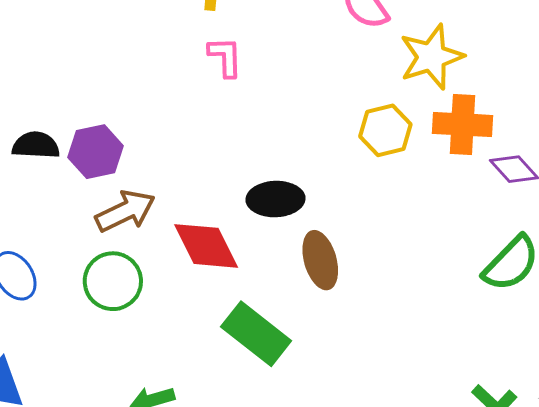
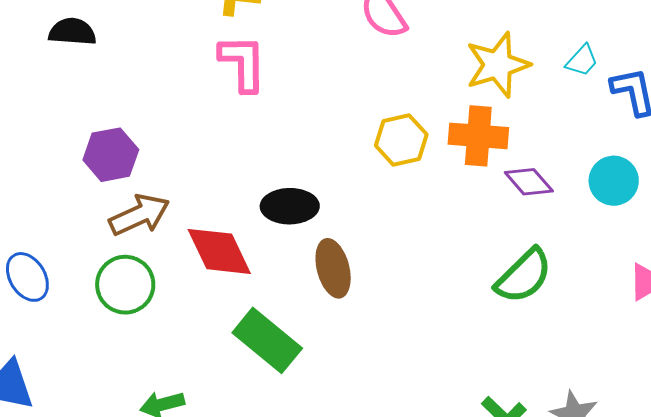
pink L-shape: (225, 57) -> (243, 63), size x1.4
yellow star: (431, 57) -> (498, 65), moved
black semicircle: (36, 145) -> (72, 32), moved

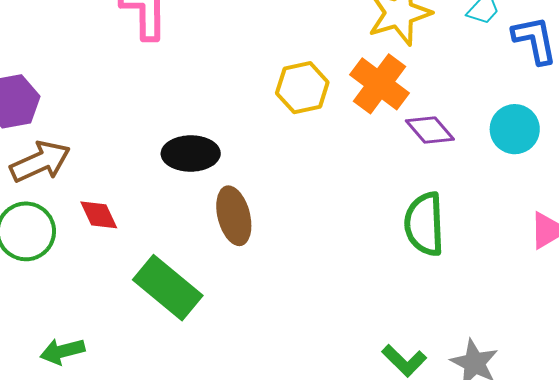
orange cross: (478, 136) -> (380, 84), turned 32
red diamond: (219, 251) -> (99, 215), moved, size x0.6
green semicircle: (524, 276) -> (424, 224), turned 132

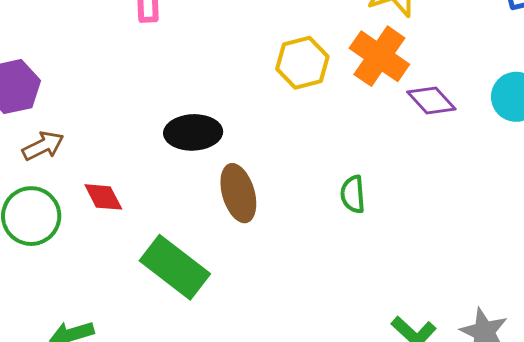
brown arrow: (40, 162) -> (43, 146), size x0.7
green semicircle: (424, 224) -> (353, 194), moved, size x0.6

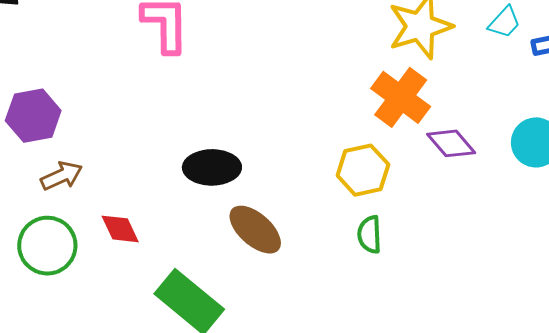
yellow hexagon: (302, 63) -> (363, 170), moved
brown ellipse: (238, 193) -> (255, 230), turned -34

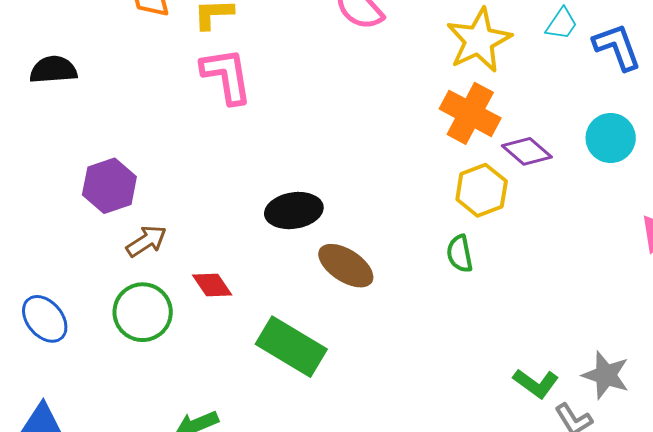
yellow hexagon: (363, 170) -> (482, 190), moved

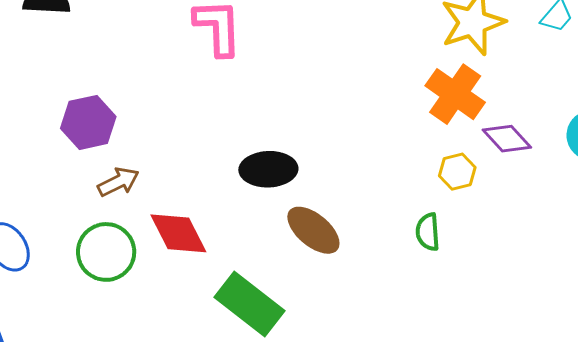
yellow hexagon: (482, 190) -> (457, 172), size x0.7
red diamond: (212, 285) -> (178, 233), size x1.5

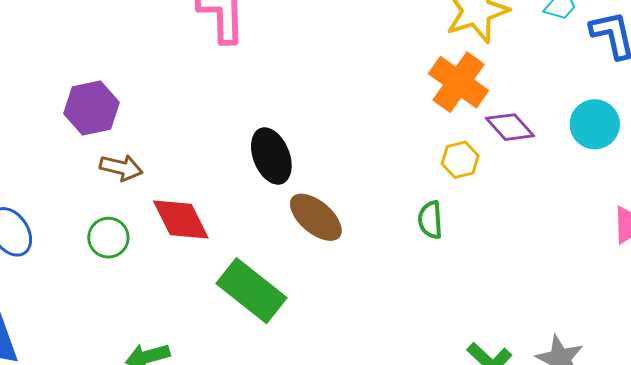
black ellipse: (268, 169) -> (271, 156), turned 70
brown arrow: (118, 182) -> (121, 168), turned 39
green circle: (106, 252) -> (108, 238), size x0.7

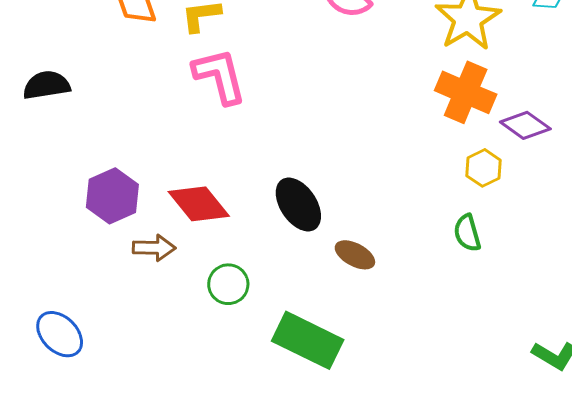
brown ellipse: (316, 217) -> (355, 255), size x0.7
red diamond: (181, 219) -> (199, 204), moved
green circle: (108, 238) -> (228, 284), moved

